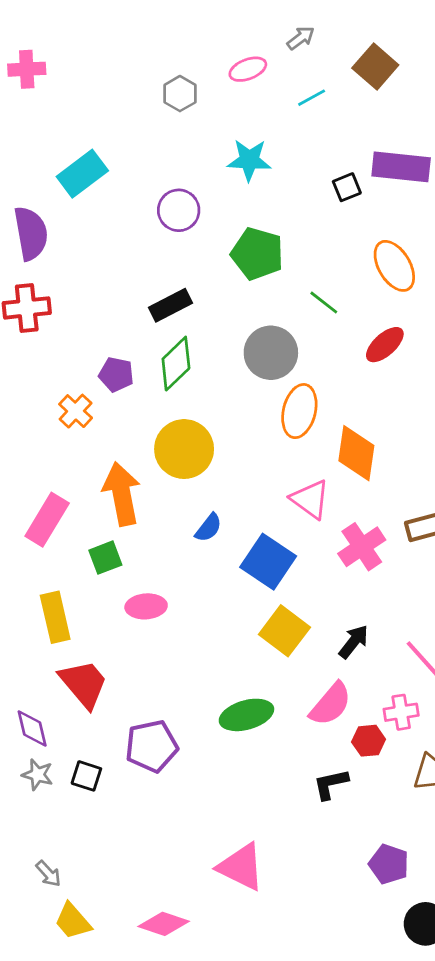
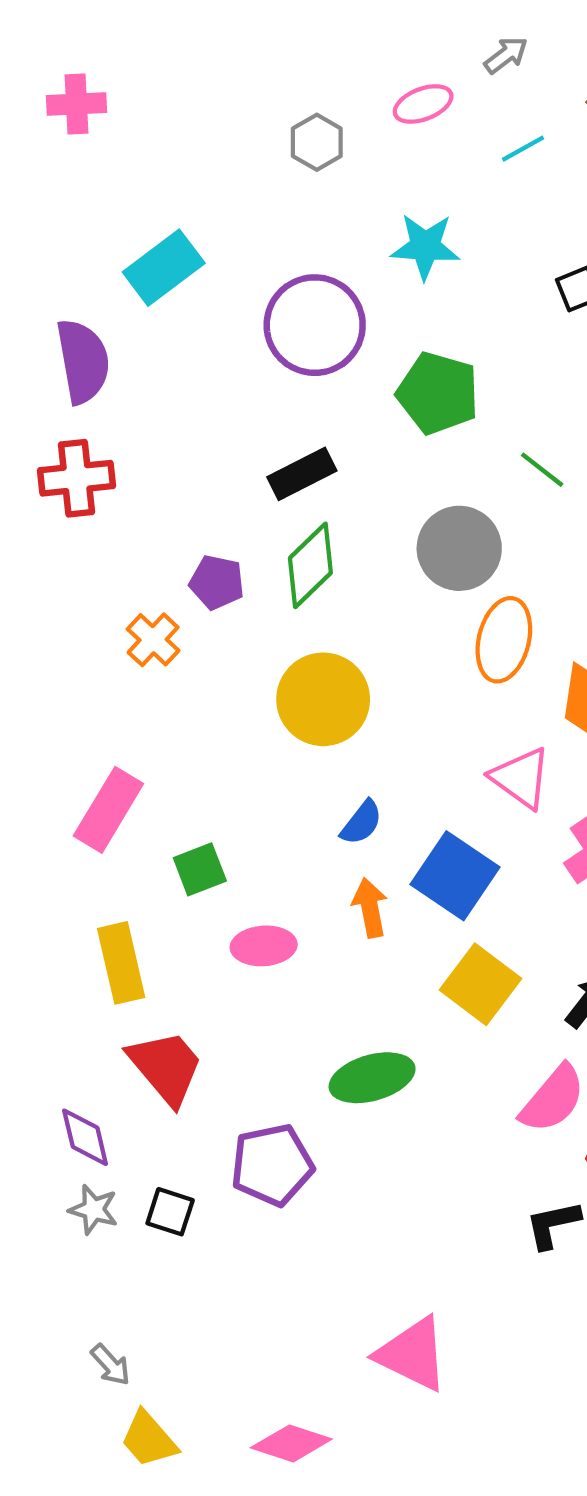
purple circle: (179, 210) -> (315, 325), size x1.5
orange arrow: (122, 494) -> (370, 908), moved, size x0.6
green ellipse: (246, 715) -> (372, 1078), moved

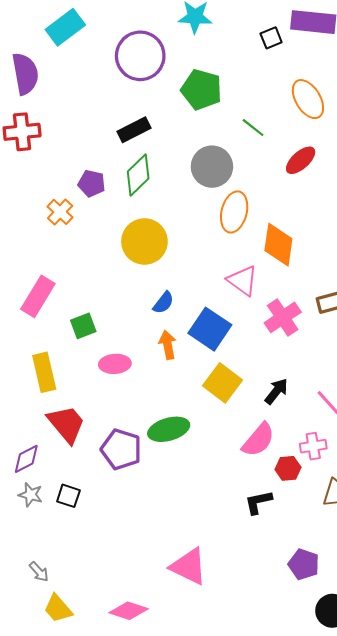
purple diamond: (85, 1137) -> (26, 459), turned 76
purple pentagon: (272, 1165) -> (121, 449), moved, turned 30

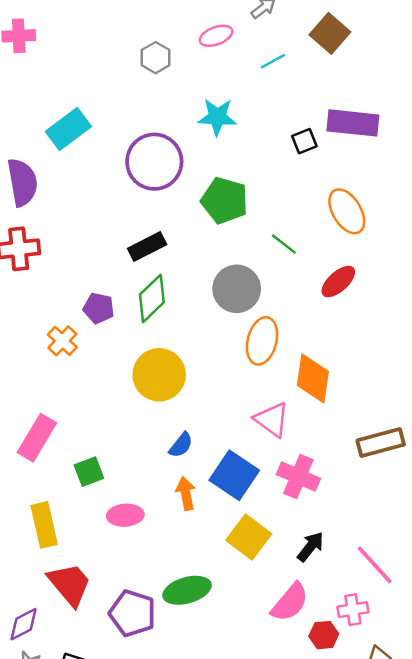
pink cross: (283, 317) -> (298, 476), moved, turned -33

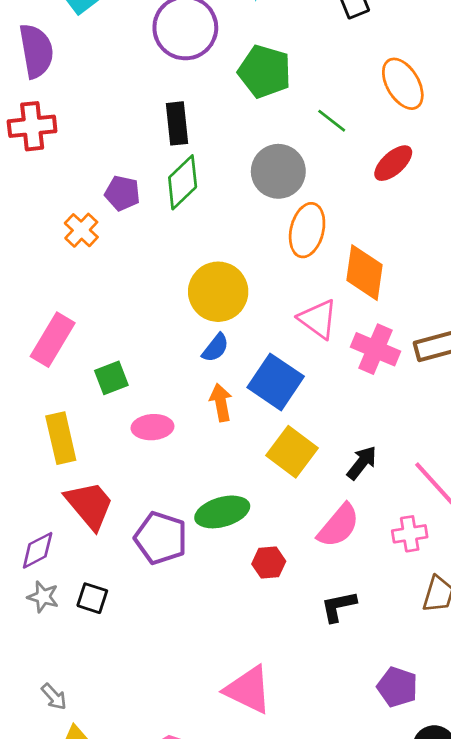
black rectangle: (147, 246) -> (177, 123), turned -69
yellow circle: (159, 375) -> (218, 292), moved
pink cross: (298, 476) -> (375, 349), moved
red hexagon: (324, 635) -> (269, 563), moved

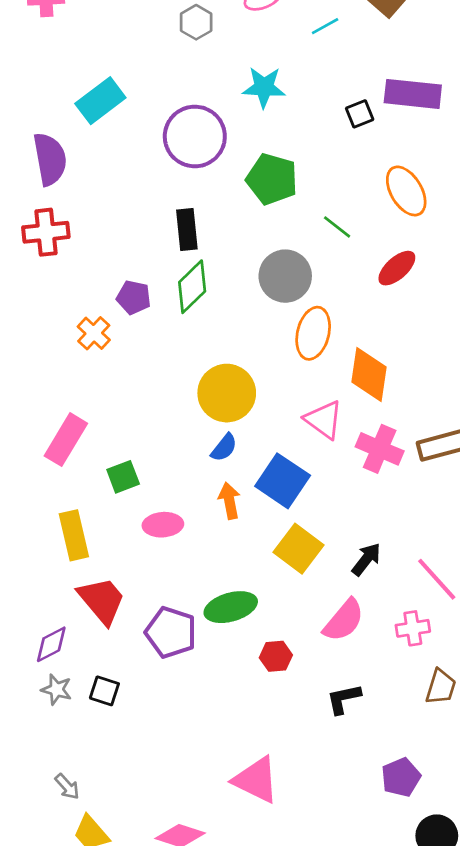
purple pentagon: (397, 687) -> (401, 777), turned 30

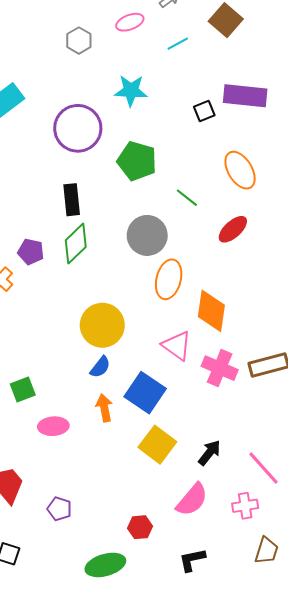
green ellipse: (231, 607) -> (105, 565), moved
purple pentagon: (171, 632) -> (59, 509), size x0.6

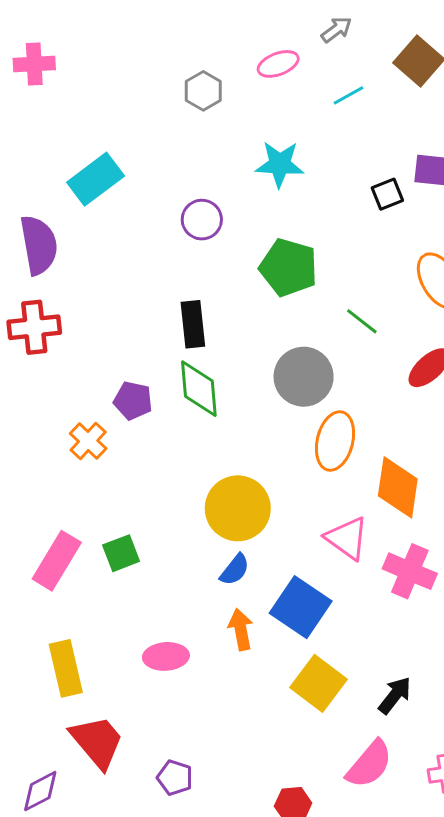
purple circle: (78, 128) -> (202, 220), size x0.6
green diamond: (76, 244) -> (199, 389), turned -51
green square: (23, 389) -> (121, 553), moved

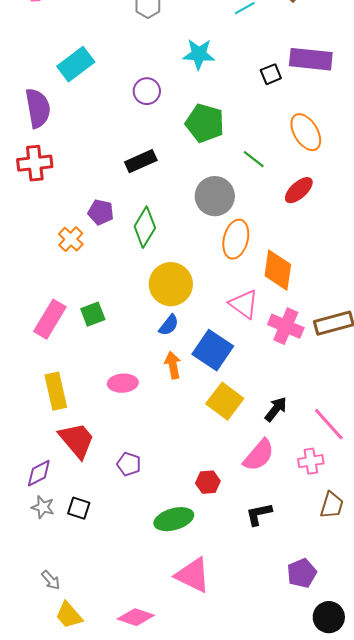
black rectangle: (193, 324) -> (141, 161), turned 72
green diamond: (199, 389) -> (145, 227), moved, turned 36

